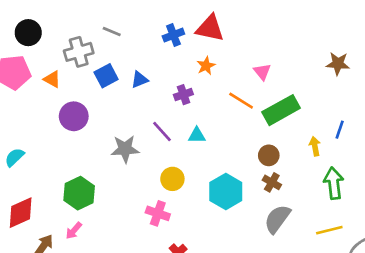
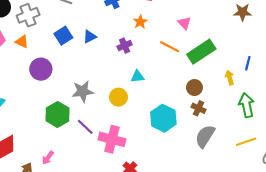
gray cross: (79, 52) -> (28, 15), moved
purple line: (162, 131) -> (85, 127), moved
yellow circle: (172, 179) -> (118, 97), moved
green hexagon: (79, 193) -> (57, 114), moved
pink cross: (158, 213) -> (112, 139), size x1.4

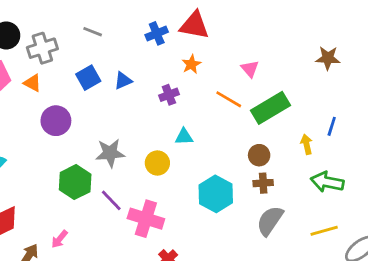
green arrow: (247, 105) -> (327, 182), turned -70
brown cross: (199, 108) -> (263, 183), turned -32

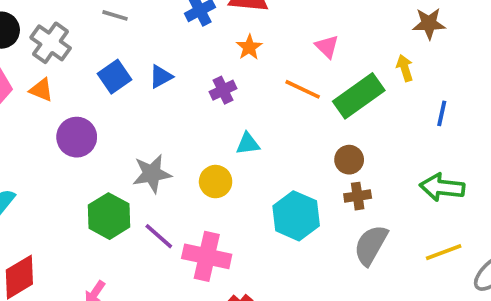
gray cross: (42, 48) -> (51, 43), turned -32
yellow arrow: (307, 144) -> (405, 68), moved

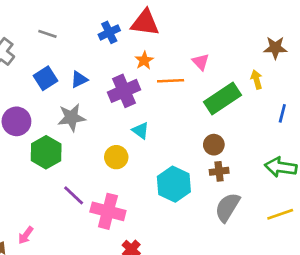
orange line: (303, 89) -> (171, 81), moved, turned -30
purple cross: (223, 90) -> (124, 91), size x1.6
cyan triangle: (248, 144) -> (141, 131), turned 42
gray star: (152, 174) -> (71, 118), moved
green hexagon: (109, 216) -> (46, 152), moved

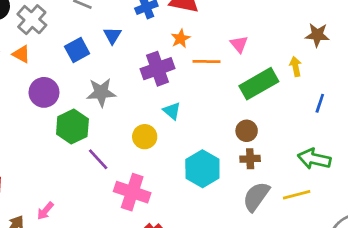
blue triangle: (79, 80) -> (112, 35), moved, turned -36
purple line: (74, 195) -> (98, 159), moved
yellow line: (280, 214) -> (297, 195), moved

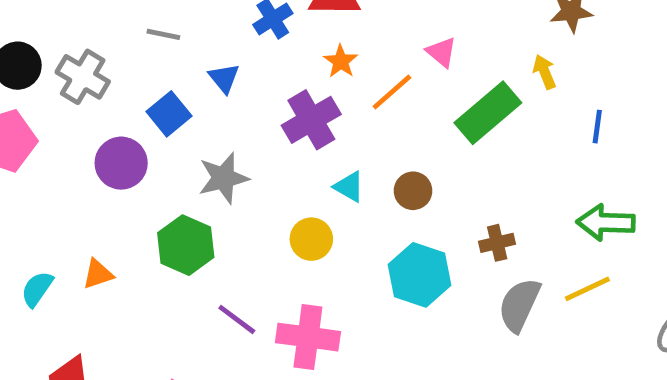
orange triangle: (21, 54) -> (98, 274), moved, turned -36
orange line: (206, 61) -> (392, 92), turned -32
purple circle: (44, 92) -> (121, 163), moved
brown circle: (247, 131) -> (413, 191), moved
purple line: (98, 159) -> (237, 319), moved

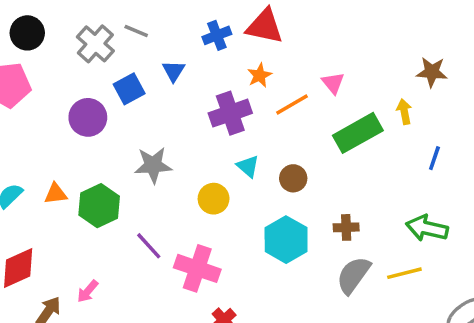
gray cross: (83, 77) -> (95, 44), moved
gray star: (223, 178) -> (153, 165), moved
green hexagon: (186, 245) -> (99, 206), moved

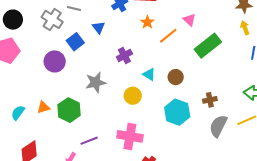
yellow arrow: (404, 112) -> (245, 28), moved
purple cross: (230, 113) -> (124, 55), moved, size x0.7
purple line: (149, 246) -> (89, 141), moved, turned -60

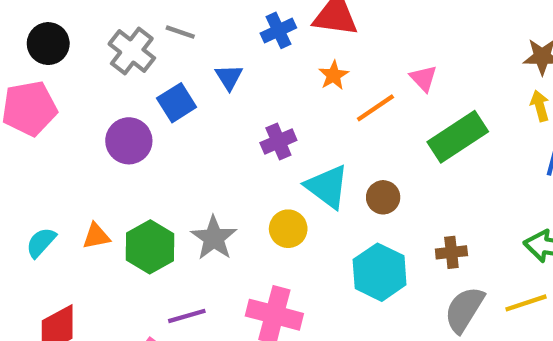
cyan triangle: (149, 74) -> (327, 187), size x1.6
gray star: (96, 82) -> (214, 238), moved, turned -30

